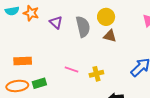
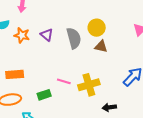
orange star: (31, 13) -> (22, 35), moved
yellow cross: (96, 74) -> (89, 85), size x1.5
green rectangle: (39, 83) -> (44, 95), moved

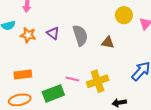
yellow circle: (97, 28) -> (124, 15), moved
green rectangle: (44, 95) -> (53, 93), size x1.5

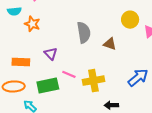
purple triangle: (53, 33) -> (51, 54), moved

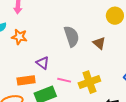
brown triangle: (110, 44) -> (99, 43), turned 32
orange rectangle: (21, 62) -> (26, 80), moved

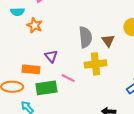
brown triangle: (99, 43) -> (108, 41), moved
yellow cross: (89, 82) -> (96, 64), moved

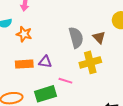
purple triangle: (51, 56) -> (45, 62), turned -32
orange rectangle: (31, 69) -> (24, 64), moved

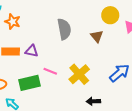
brown triangle: (99, 37) -> (97, 36), moved
yellow cross: (90, 62) -> (79, 74), moved, turned -30

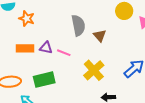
brown triangle: (97, 36) -> (100, 36), moved
pink line: (50, 71) -> (64, 53), moved

